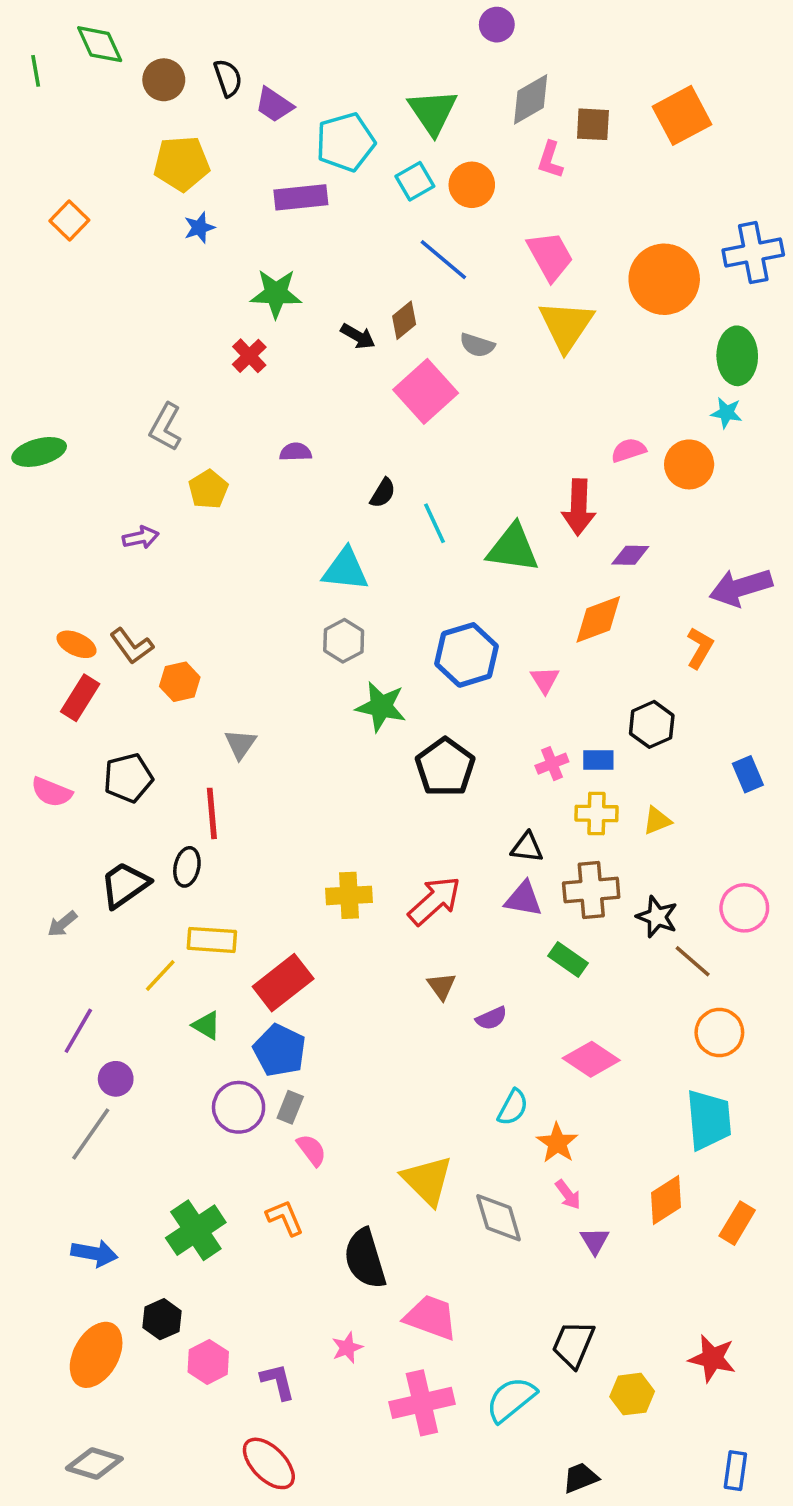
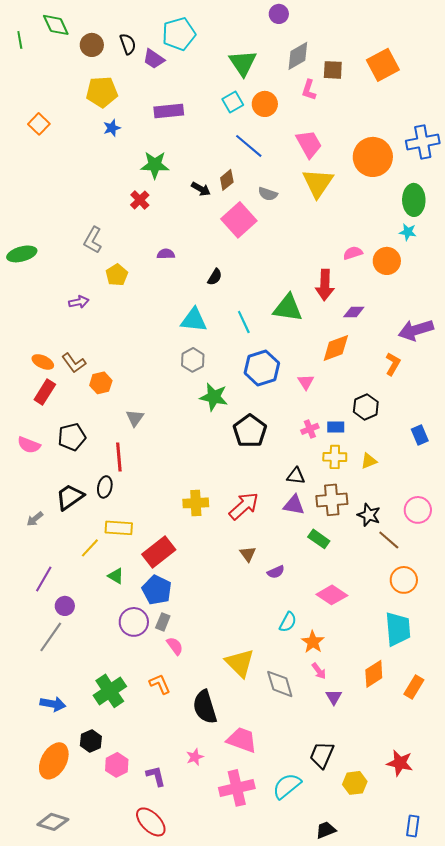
cyan pentagon: (345, 142) -> (179, 34), moved
cyan line: (434, 523) -> (244, 322), moved

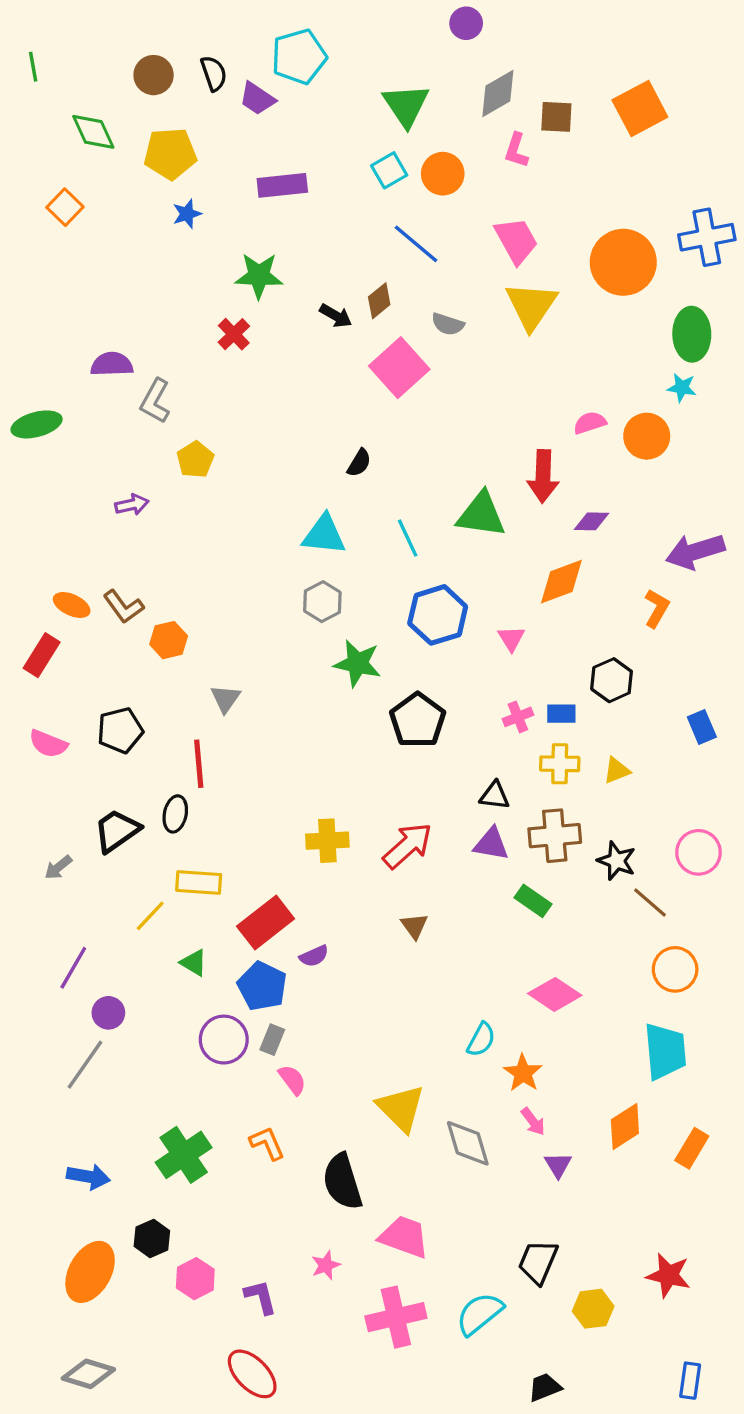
green diamond: (56, 25) -> (93, 132), moved
purple semicircle: (166, 254) -> (112, 364), moved, size x1.4
red rectangle: (45, 392) -> (42, 655), moved
purple semicircle: (276, 572) -> (314, 956), moved

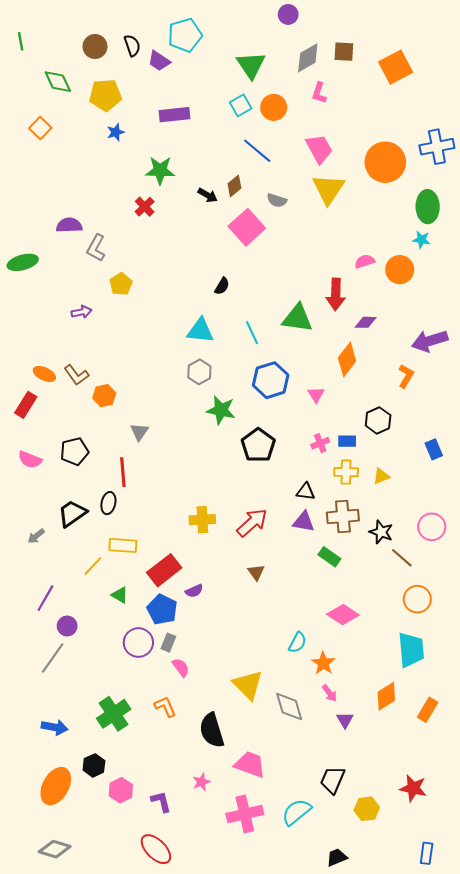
brown square: (556, 117) -> (344, 52), moved
orange diamond: (561, 582) -> (347, 359), turned -32

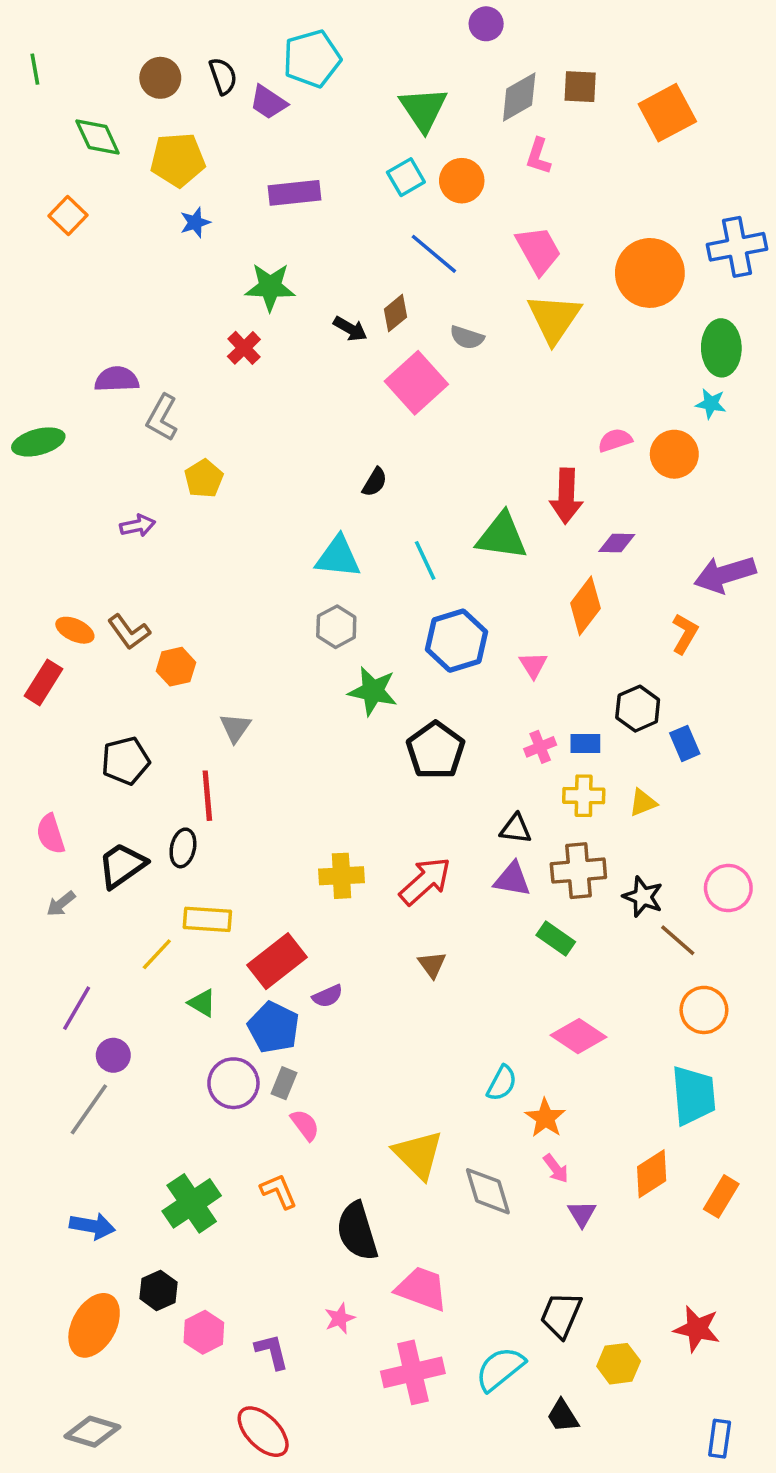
blue rectangle: (434, 449) -> (685, 743), moved
pink semicircle: (30, 460) -> (51, 834), moved, turned 50
black trapezoid: (337, 857) -> (563, 1416), moved, turned -100

